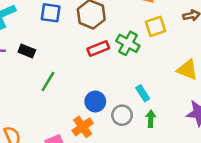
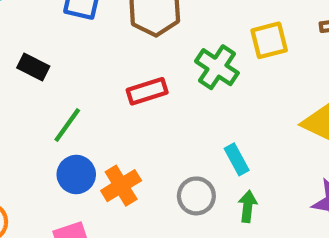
red rectangle: (98, 48) -> (147, 91), moved
blue circle: (95, 101) -> (76, 174), moved
orange cross: (83, 127) -> (121, 186), moved

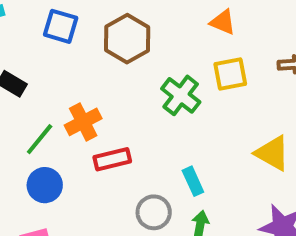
red rectangle: (147, 91) -> (112, 159), moved
orange cross: (121, 186) -> (83, 122), moved

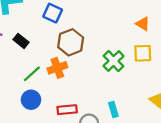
brown hexagon: (127, 39) -> (71, 42), moved
red rectangle: (112, 159) -> (67, 110), moved

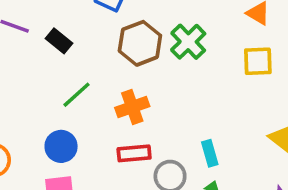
green cross: (114, 61) -> (188, 42), moved
orange cross: (57, 68) -> (132, 107), moved
blue circle: (31, 100) -> (61, 146), moved

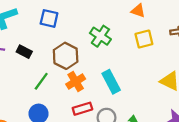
brown hexagon: (140, 43) -> (66, 56), moved
cyan rectangle: (210, 153) -> (111, 82), moved, size x1.5

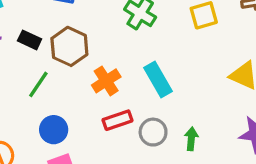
brown hexagon: (66, 56) -> (69, 46), moved
green line: (41, 81) -> (38, 84), moved

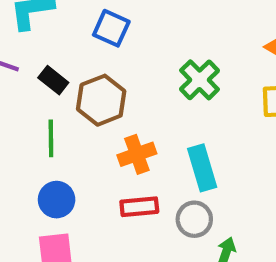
green line: (38, 84) -> (51, 138), turned -48
gray circle: (153, 132) -> (194, 219), moved

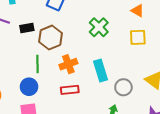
black rectangle: (53, 80) -> (27, 28), turned -48
green line: (51, 138) -> (38, 64), moved
gray circle: (194, 219) -> (123, 87), moved

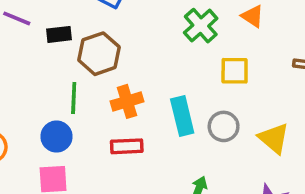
green cross: (99, 27) -> (201, 26), moved
yellow square: (138, 37) -> (235, 71), moved
gray circle: (123, 87) -> (224, 126), moved

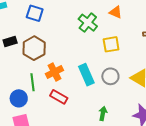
green line: (74, 98) -> (33, 82), moved
red rectangle: (127, 146) -> (59, 97), turned 42

